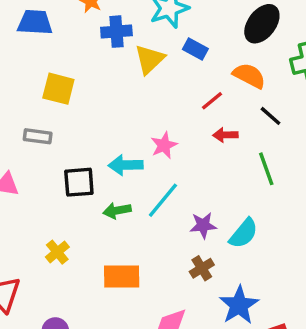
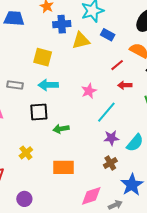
yellow triangle: (149, 59) -> (81, 41), turned 30
yellow square: (58, 89) -> (43, 57), moved
cyan arrow: (126, 165) -> (48, 85), moved
cyan line: (163, 200) -> (106, 112), moved

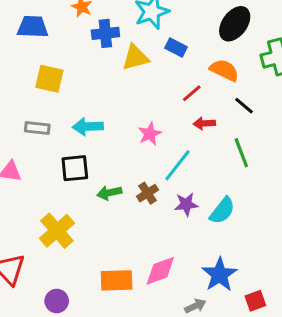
yellow square: (43, 57) -> (49, 79), moved
yellow cross: (26, 153) -> (57, 231), size x1.6
brown cross: (110, 163) -> (147, 193), moved
orange rectangle: (63, 167) -> (117, 280), moved
pink diamond: (91, 196) -> (160, 271), moved

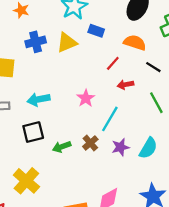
blue cross: (105, 33) -> (36, 42), moved

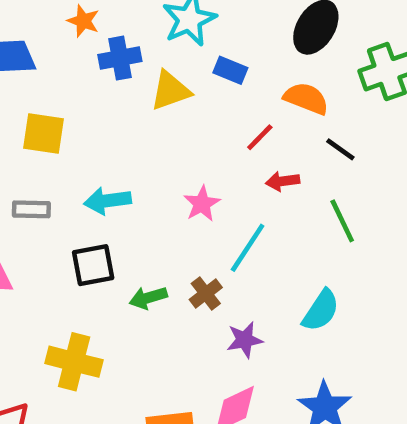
blue cross: (36, 42) -> (120, 58), moved
purple star: (121, 147) -> (245, 340), moved
yellow cross: (26, 181) -> (74, 362), turned -30

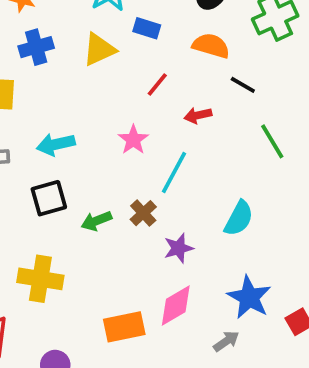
blue cross: (120, 58) -> (36, 47), moved
red line: (260, 137) -> (157, 84), moved
green line: (342, 221) -> (272, 141), moved

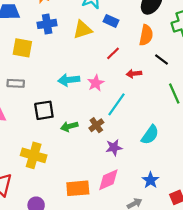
orange semicircle: (211, 46) -> (146, 35), turned 78
cyan arrow: (56, 144) -> (69, 80), moved
blue star: (249, 297) -> (151, 180), size x0.7

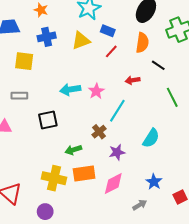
red line: (113, 53) -> (111, 51), moved
green arrow: (69, 126) -> (73, 150), moved
yellow cross: (34, 155) -> (54, 178), moved
orange rectangle: (78, 188) -> (84, 174), moved

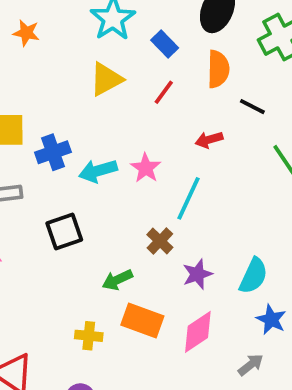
blue rectangle: (108, 31) -> (165, 44), moved, turned 32
blue cross: (47, 37) -> (53, 152), moved
cyan semicircle: (151, 138) -> (253, 276), moved
orange rectangle: (84, 174) -> (142, 321), turned 35
yellow cross: (54, 178) -> (89, 336), size x0.6

